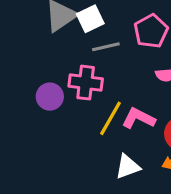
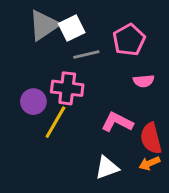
yellow line: (110, 118) -> (55, 122), moved

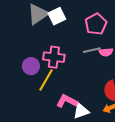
gray line: (86, 55) -> (92, 50), moved
pink L-shape: (117, 122) -> (67, 101), moved

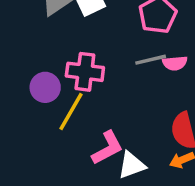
pink L-shape: (67, 101) -> (107, 148), turned 125

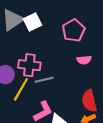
gray line: (151, 60) -> (44, 80), moved

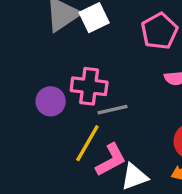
yellow line: (21, 89) -> (87, 143), moved

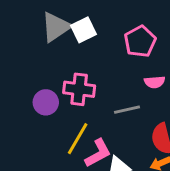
gray line: (113, 110) -> (127, 110), moved

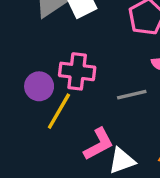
yellow line: (78, 139) -> (59, 111), moved

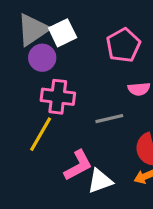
purple circle: (39, 86) -> (42, 58), moved

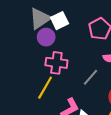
gray line: (109, 119) -> (90, 77), turned -36

